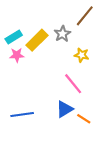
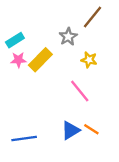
yellow rectangle: (37, 40) -> (40, 60), moved
blue triangle: (65, 109) -> (70, 130), moved
blue line: (22, 114) -> (24, 139), moved

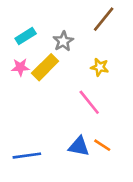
gray star: (68, 37) -> (63, 41), moved
cyan rectangle: (15, 40) -> (26, 36), moved
blue triangle: (70, 130) -> (79, 146), turned 42

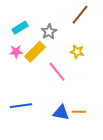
pink line: (89, 102) -> (57, 72), moved
orange line: (102, 145) -> (79, 112), turned -32
blue line: (27, 156) -> (21, 106), moved

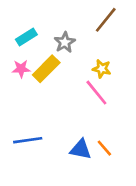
pink line: (57, 72) -> (96, 93), moved
orange line: (79, 112) -> (104, 148), turned 48

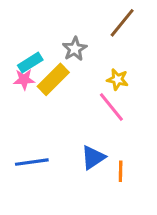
cyan rectangle: (26, 37) -> (30, 63), moved
orange line: (104, 148) -> (121, 171), turned 42
blue triangle: (81, 149) -> (93, 157), moved, turned -45

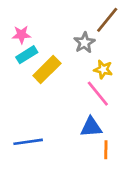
gray star: (75, 49) -> (84, 43), moved
pink star: (24, 79) -> (21, 35), moved
blue triangle: (93, 157) -> (91, 127), moved, turned 30

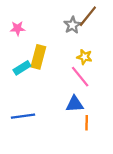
gray star: (84, 43) -> (72, 25), moved
cyan rectangle: (27, 55) -> (22, 68), moved
yellow rectangle: (47, 69) -> (38, 57), turned -30

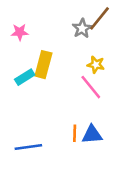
blue triangle: (75, 104) -> (92, 135), moved
blue line: (23, 116) -> (28, 147), moved
orange line: (87, 123) -> (75, 133), moved

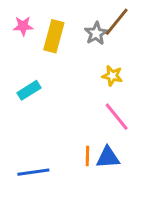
pink star: (20, 32) -> (23, 26), moved
yellow rectangle: (43, 65) -> (54, 36), moved
pink line: (91, 87) -> (117, 117), moved

